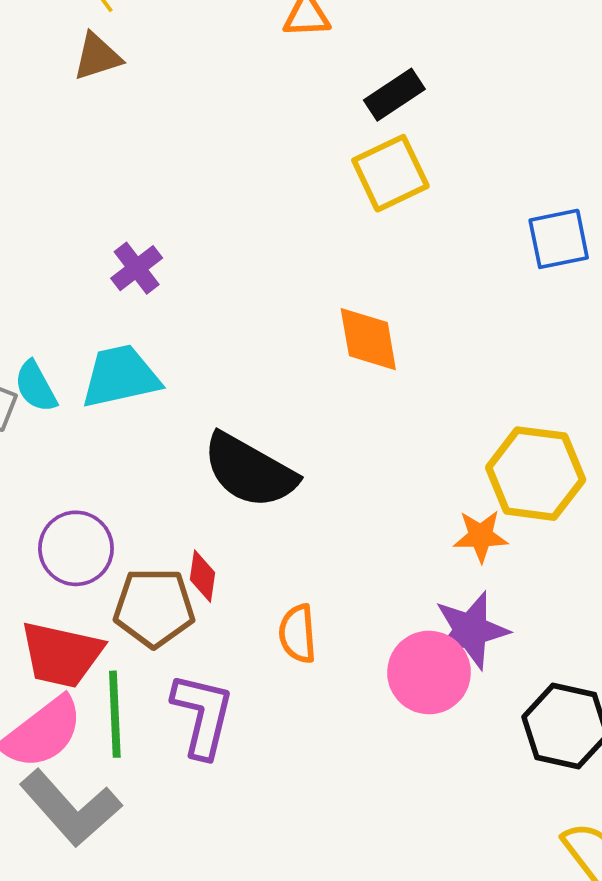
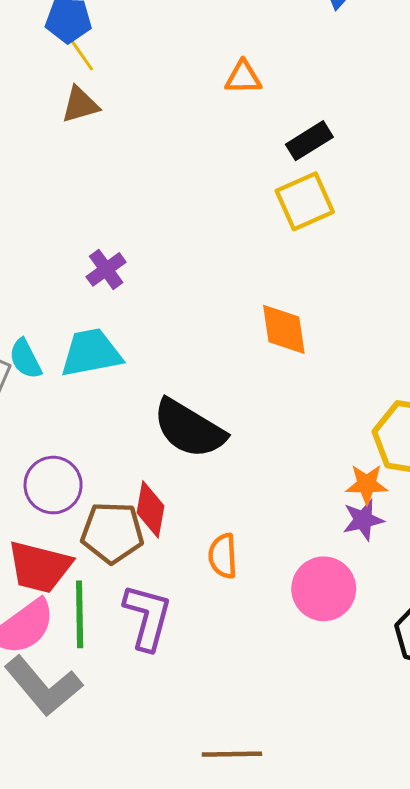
red diamond: (203, 576) -> (150, 509), size x1.4
purple star: (471, 630) -> (363, 520), moved, size x0.7

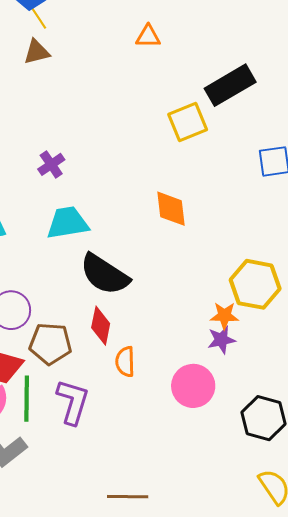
black rectangle: (309, 141) -> (230, 85), moved, size x1.6
cyan trapezoid: (91, 353) -> (68, 223), moved
red diamond: (150, 509) -> (101, 326), moved

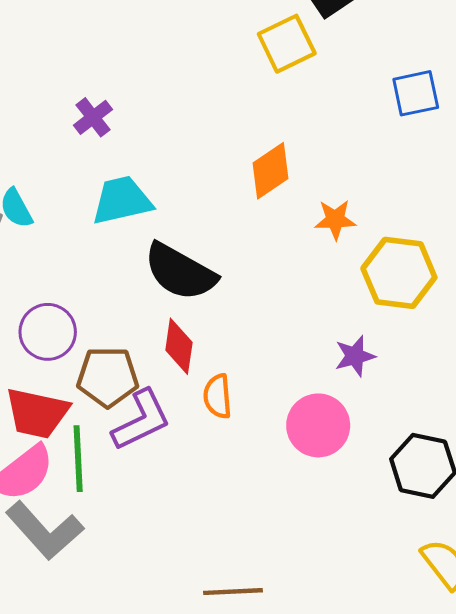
orange diamond: (171, 209) -> (270, 171), turned 66
orange star: (224, 316) -> (335, 220), moved
purple L-shape: (73, 402) -> (141, 420), moved, turned 51

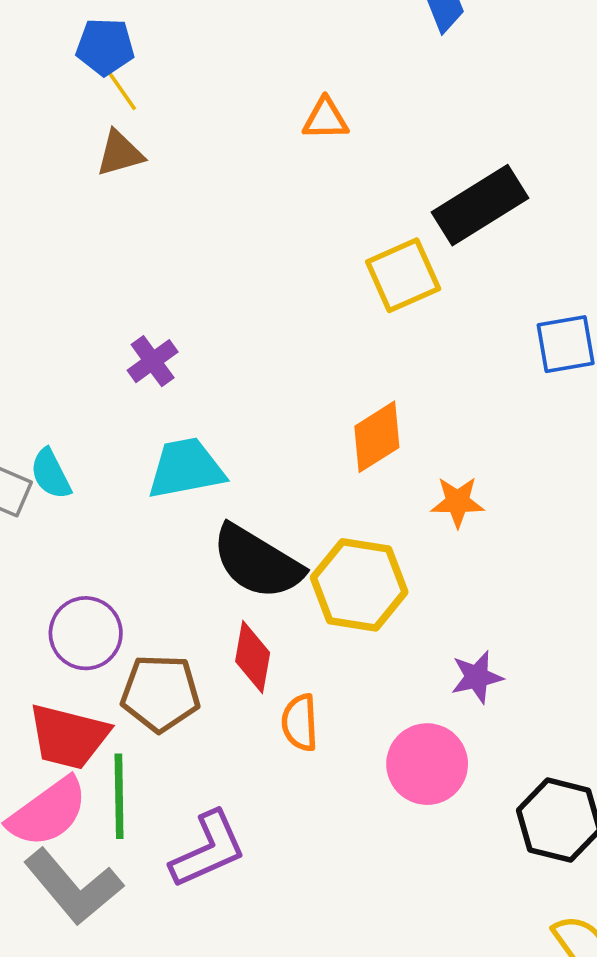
yellow hexagon: (399, 273) -> (359, 585), moved
purple L-shape: (141, 420) -> (208, 850), moved

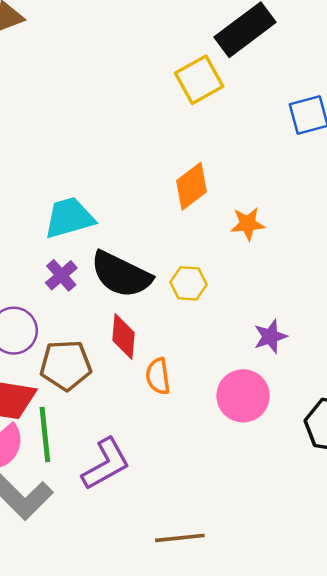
purple cross: (153, 361) -> (61, 275), moved
yellow hexagon: (359, 585) -> (189, 283), size x0.6

